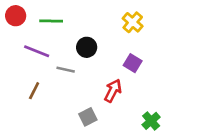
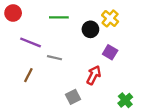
green line: (51, 21) -> (59, 17), moved
black circle: (87, 47) -> (90, 29), moved

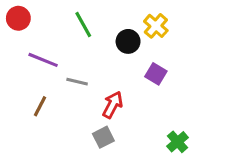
green line: (59, 17) -> (83, 24), turned 60
red arrow: (94, 75) -> (113, 105), moved

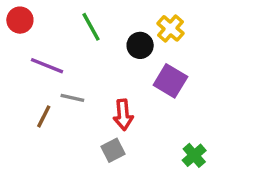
purple square: (156, 74) -> (170, 81), size x1.4
gray line: (77, 82) -> (72, 98), moved
red arrow: (113, 105) -> (123, 115), turned 148

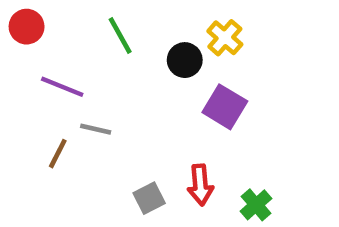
red arrow: (123, 115) -> (200, 185), moved

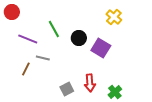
green line: (120, 36) -> (54, 29), moved
yellow cross: (225, 38) -> (114, 17), moved
black circle: (185, 60) -> (79, 38), moved

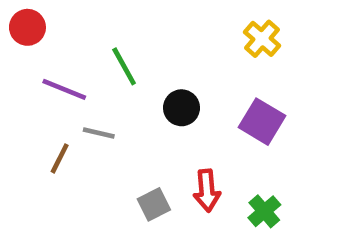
black circle: (79, 38) -> (182, 108), moved
purple square: (101, 48) -> (262, 122), moved

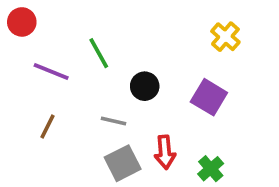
yellow cross: (262, 39) -> (225, 37), moved
gray line: (99, 133) -> (114, 121), moved
gray square: (154, 204) -> (123, 163), size x1.4

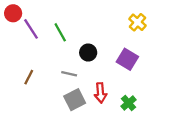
purple line: (51, 71) -> (31, 29), moved, turned 35

